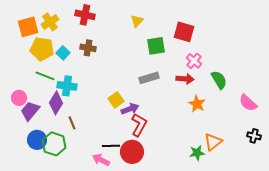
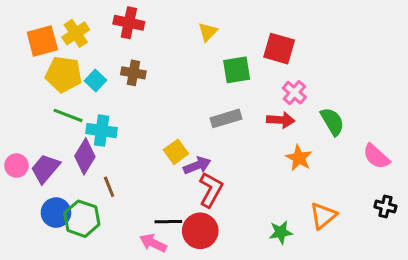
pink circle: (19, 98) -> (16, 166), moved
green star: (197, 153) -> (281, 232), moved

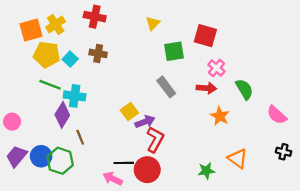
gray rectangle: (226, 118) -> (166, 87), turned 70
purple trapezoid: (45, 169) -> (17, 156), moved
orange triangle: (323, 216) -> (238, 158), turned -45

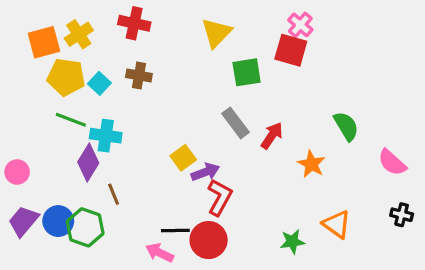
yellow triangle: (153, 23) -> (216, 33), size x1.5
pink cross: (216, 68) -> (300, 25), moved
red arrow: (206, 88) -> (272, 136), moved, turned -60

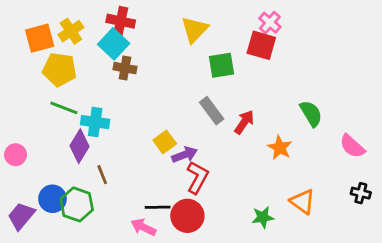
cyan square: (99, 83) -> (114, 44), moved, size x1.5
purple trapezoid: (23, 221) -> (21, 216), moved

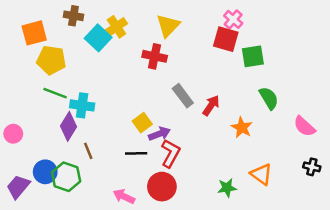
red cross: (121, 21) -> (155, 56), moved
yellow cross: (71, 31) -> (116, 27), moved
green square: (222, 65) -> (253, 56), moved
brown cross: (125, 68) -> (73, 16), moved
black line: (158, 207) -> (136, 153), moved

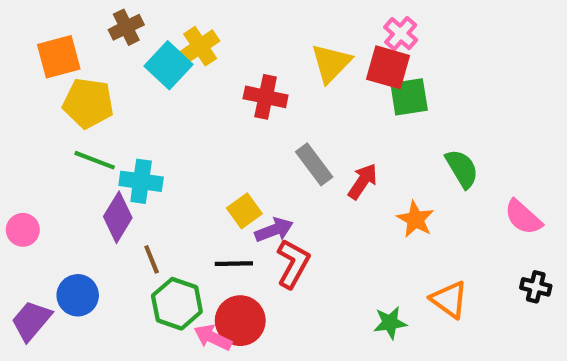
brown cross: (73, 16) -> (126, 27), turned -36
yellow triangle: (168, 26) -> (331, 63), moved
green square: (253, 56) -> (409, 97), moved
green hexagon: (66, 177) -> (177, 304), moved
red circle: (162, 187) -> (240, 321), moved

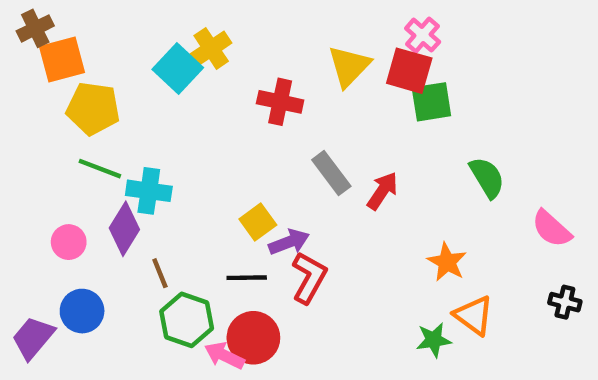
brown cross: (126, 27) -> (35, 28), moved
orange star: (415, 219) -> (447, 262), moved
pink circle: (23, 230) -> (69, 242), moved
green star: (390, 323) -> (434, 340), moved

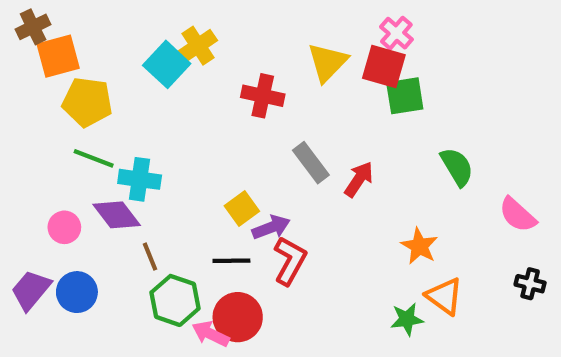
purple diamond: (124, 229) -> (117, 215), turned -69
purple trapezoid: (33, 338) -> (31, 290), moved

